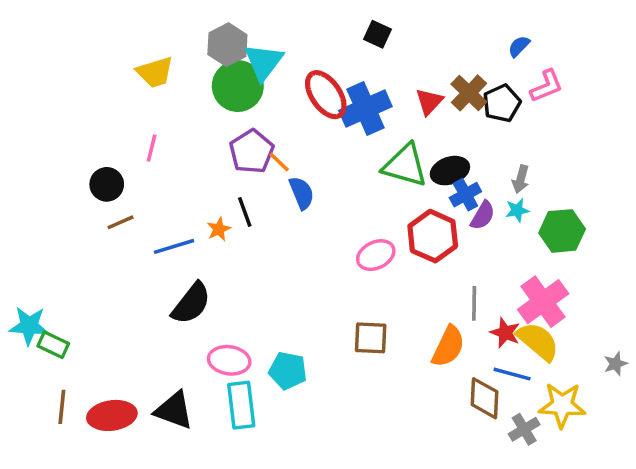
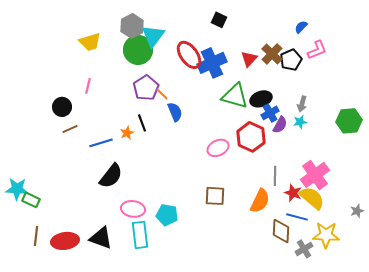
green hexagon: (562, 231) -> (349, 121), moved

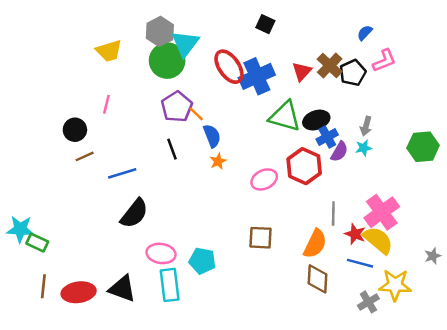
orange star: (127, 133) -> (218, 161), moved
brown diamond: (281, 231) -> (317, 279), moved

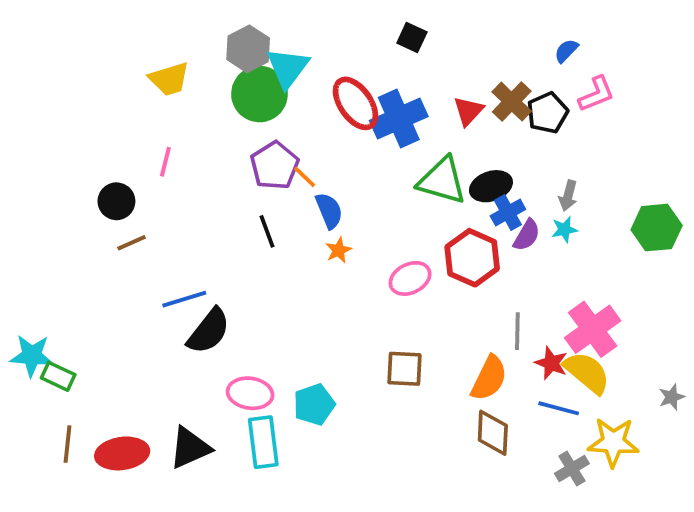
blue line: (122, 173) -> (184, 299), moved
cyan pentagon: (202, 261) -> (314, 405), turned -30
black triangle: (122, 289) -> (190, 448), turned -44

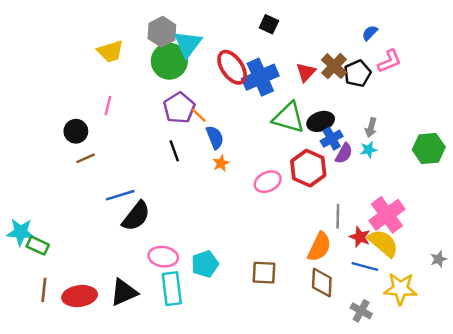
brown square: (404, 369) -> (264, 273), moved
gray cross: (572, 469) -> (361, 311), moved, turned -30

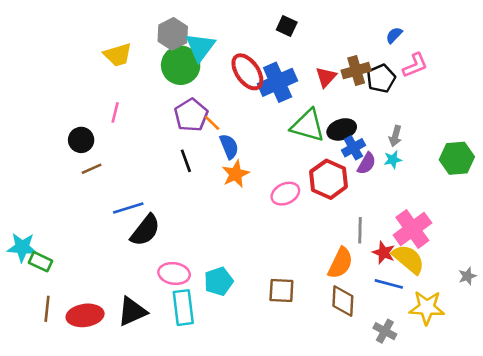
brown cross: (334, 66) -> (356, 71), turned 30
orange star: (221, 163) -> (236, 174), size x1.5

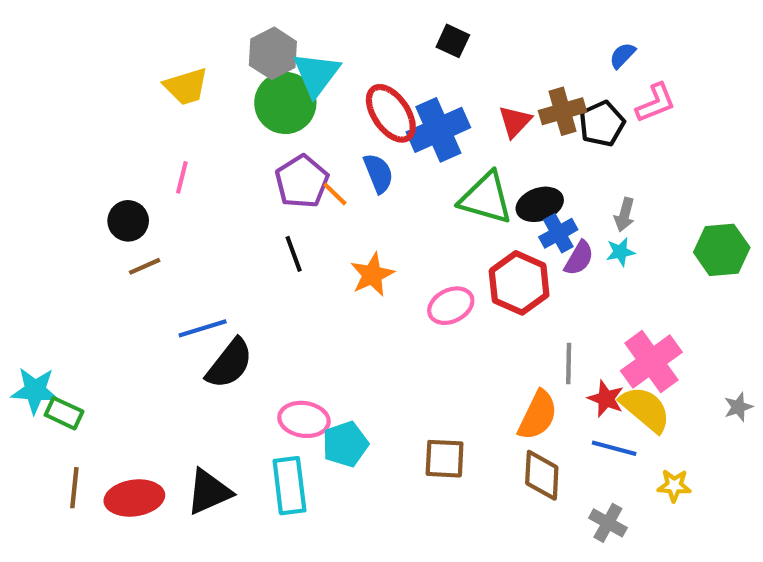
blue semicircle: (229, 146) -> (378, 173), moved
pink ellipse: (174, 273) -> (304, 419), moved
gray star: (467, 276) -> (738, 407), moved
yellow star: (427, 308) -> (674, 486), size x0.6

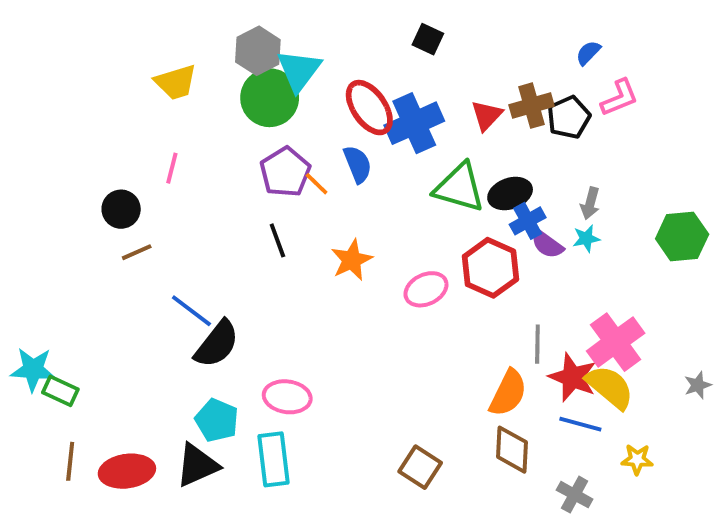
purple semicircle: (579, 258) -> (547, 244), turned 96
blue line: (203, 328) -> (191, 311), turned 54
red star: (606, 399) -> (573, 377), size x1.4
cyan pentagon: (345, 444) -> (217, 420), moved, turned -30
brown square: (445, 459) -> (420, 467), moved, turned 30

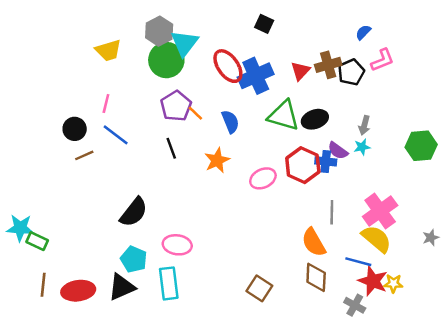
blue semicircle: (358, 164) -> (230, 122), moved
blue cross: (528, 221) -> (326, 161), moved, turned 35
blue line: (191, 311) -> (116, 135), moved
red star: (573, 377) -> (373, 281), moved
orange semicircle: (508, 393) -> (314, 242), turned 124

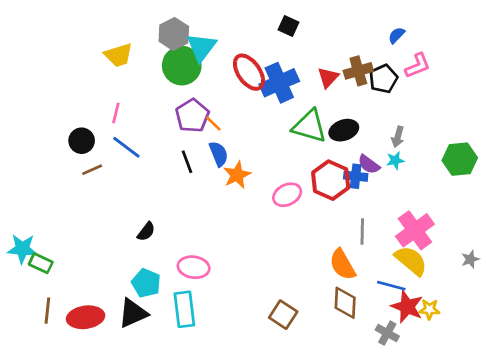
blue semicircle: (230, 122) -> (219, 154), moved
black semicircle: (134, 212) -> (146, 232), size x0.6

